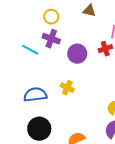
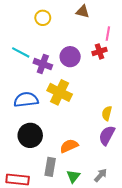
purple cross: (51, 39) -> (43, 64), moved
yellow cross: (67, 88) -> (60, 92), size x1.6

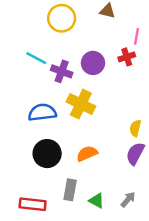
yellow circle: (43, 18) -> (62, 18), size x1.5
orange semicircle: (69, 146) -> (87, 154), moved
green triangle: (73, 176) -> (97, 201), turned -40

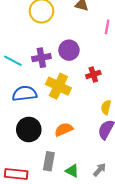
red cross: (127, 57) -> (93, 74), moved
cyan line: (36, 58) -> (13, 61), moved
purple cross: (62, 71) -> (41, 58), turned -30

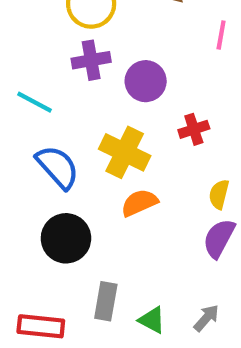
purple cross: (41, 58) -> (91, 60), moved
blue semicircle: (25, 94) -> (58, 167), turned 55
orange semicircle: (64, 129) -> (139, 203), moved

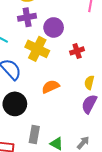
yellow cross: (125, 152) -> (37, 49), moved

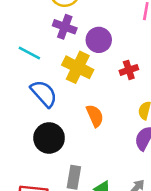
purple cross: (27, 17) -> (65, 27), turned 30
orange semicircle: (51, 87) -> (95, 116), turned 90

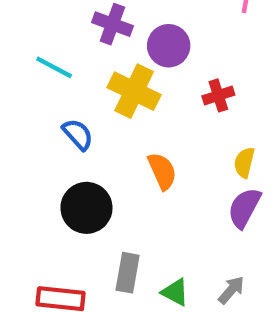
blue semicircle: (44, 94) -> (78, 134), size x0.7

